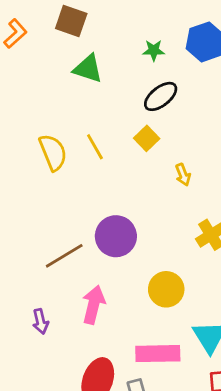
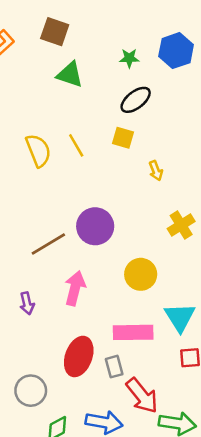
yellow square: (147, 138) -> (123, 138), turned -30

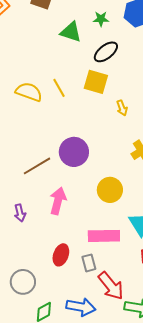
green triangle: (70, 75) -> (71, 32), moved
yellow square: (123, 138) -> (96, 82), size x1.4
yellow semicircle: (38, 150) -> (29, 92), turned -48
red ellipse: (79, 356) -> (61, 255), size x0.7

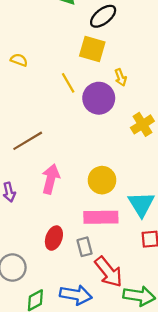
yellow line: (59, 88) -> (68, 83), moved
yellow semicircle: (29, 92) -> (19, 60), size x0.6
purple circle: (74, 152) -> (99, 98), moved
yellow circle: (110, 190) -> (102, 180), moved

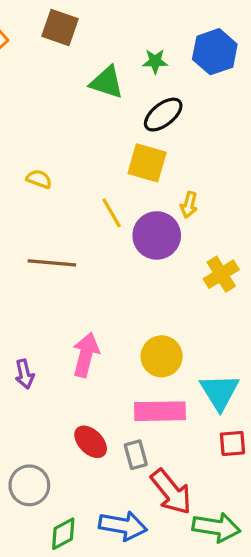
yellow arrow: (121, 77) -> (189, 205), turned 35
brown line: (28, 141) -> (52, 263), moved, turned 36
red ellipse: (54, 238) -> (91, 442), turned -65

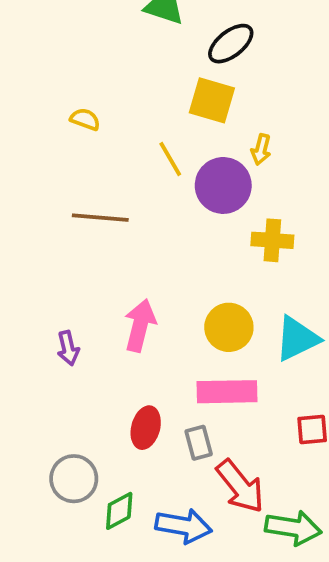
yellow cross: (221, 274) -> (272, 240), moved, turned 36
cyan triangle: (220, 392) -> (297, 339), moved, turned 36
red ellipse: (91, 442) -> (146, 428), turned 60
green diamond: (63, 534) -> (119, 511), moved

